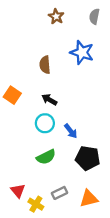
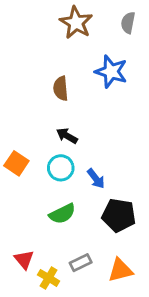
brown star: (56, 16) -> (76, 23), size x1.5
orange square: (12, 95) -> (16, 163), moved

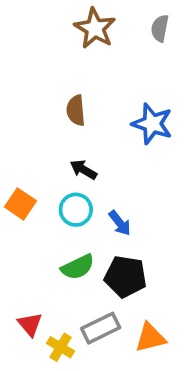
blue star: (111, 72) -> (152, 124), moved
black pentagon: (119, 215) -> (125, 277), moved
gray rectangle: (81, 263) -> (101, 328), size x1.4

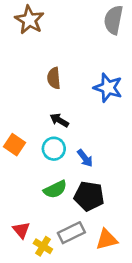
brown star: (95, 28) -> (29, 20), moved
gray semicircle: (160, 28) -> (113, 20), size x1.5

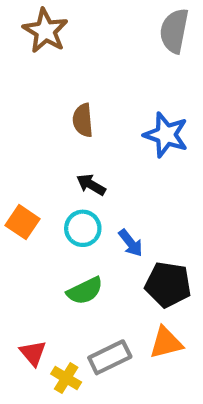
black pentagon: (89, 196) -> (168, 284), moved
orange triangle: (107, 239) -> (166, 343), moved

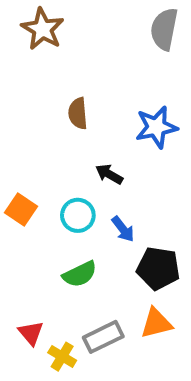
blue star: (166, 135) -> (156, 127), turned -30
black arrow: (91, 185) -> (109, 174), moved

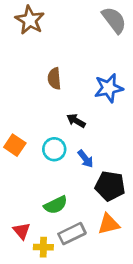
gray semicircle: (164, 29) -> (114, 20), turned 132
green semicircle: (80, 274) -> (56, 205), moved
yellow cross: (62, 357) -> (43, 247), turned -30

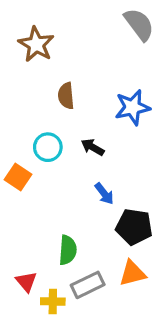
brown star: (30, 20) -> (36, 44), moved
cyan circle: (54, 149) -> (48, 147), moved
green semicircle: (56, 205) -> (68, 250), turned -60

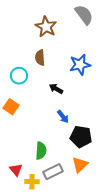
brown star: (36, 44) -> (46, 27), moved
cyan circle: (48, 147) -> (19, 76), moved
orange triangle: (132, 273) -> (80, 165), turned -30

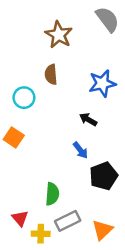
black arrow: (56, 89) -> (88, 119), moved
black pentagon: (81, 137) -> (104, 176), turned -30
orange triangle: (80, 165) -> (102, 230), moved

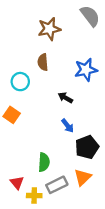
brown star: (59, 35) -> (49, 29), turned 30
black arrow: (88, 119) -> (65, 98), moved
orange triangle: (102, 230) -> (83, 177), moved

